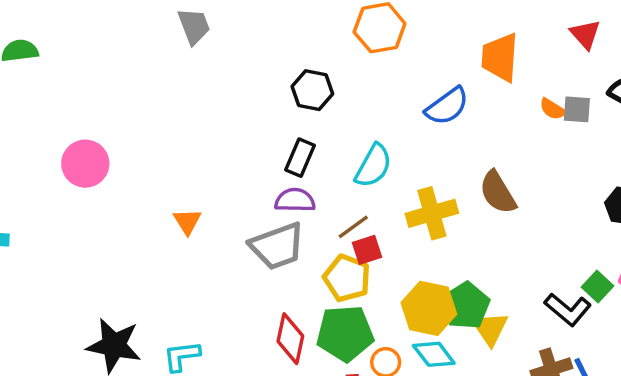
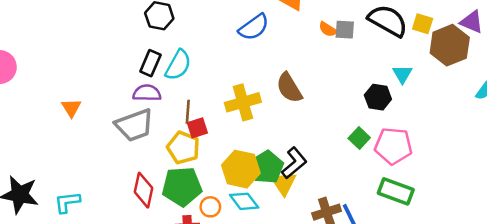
cyan semicircle: (373, 166) -> (178, 65), moved
brown line: (353, 227) -> (188, 112), turned -50
green square: (597, 286) -> (359, 138), moved
black L-shape: (568, 310) -> (294, 163), moved, turned -80

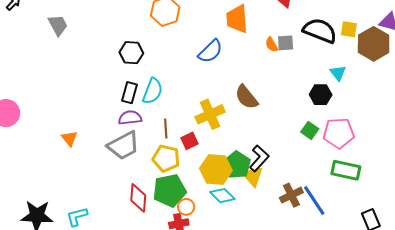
orange semicircle: (328, 29) -> (272, 45), turned 35
red square: (197, 128) -> (190, 141), moved
orange circle: (210, 207) -> (186, 207), moved

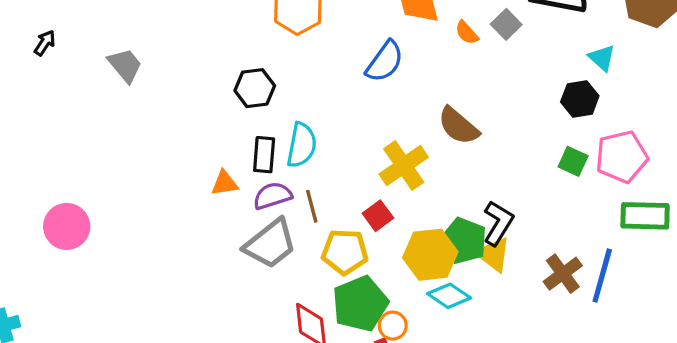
gray square: (286, 43) -> (506, 24), turned -30
orange semicircle: (272, 45) -> (467, 33), moved
brown line: (166, 128) -> (312, 206), moved
orange triangle: (70, 138) -> (225, 183), moved, turned -48
blue line: (314, 201) -> (602, 276), turned 60

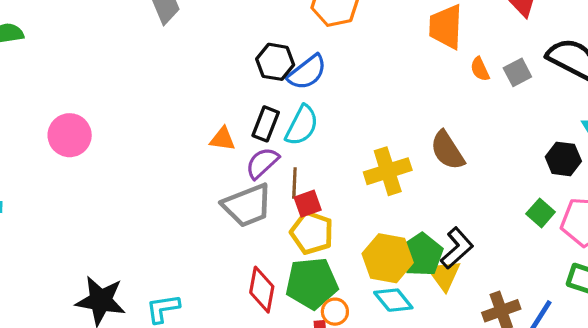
blue semicircle: (385, 61) -> (307, 72), moved
purple semicircle: (273, 196) -> (262, 163), turned -42
red square: (378, 216) -> (308, 204), moved

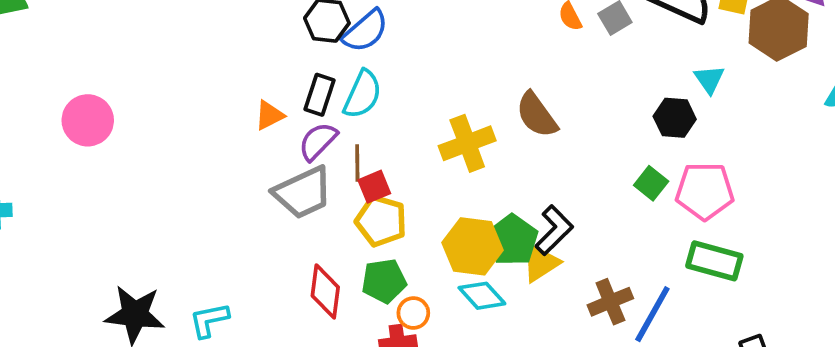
orange triangle: (223, 139) -> (269, 115), turned -32
yellow triangle: (444, 275) -> (540, 263), turned 36
green pentagon: (312, 283) -> (384, 281), size x0.7

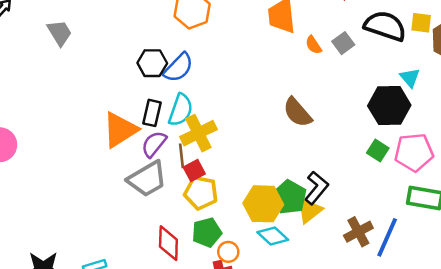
orange triangle: (269, 115) -> (120, 130), size x1.8
black hexagon: (675, 118) -> (389, 105), size x1.5
yellow cross: (467, 143) -> (198, 133), moved

